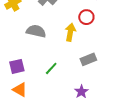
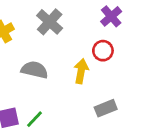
green line: (51, 68) -> (35, 119), moved

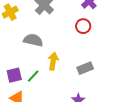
yellow arrow: (81, 71) -> (53, 61), moved

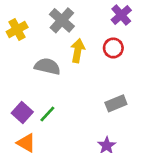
yellow arrow: (53, 61) -> (78, 51), moved
purple square: (14, 75) -> (22, 113), turned -35

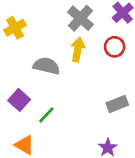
gray cross: (62, 20) -> (80, 18), moved
purple square: (22, 113) -> (19, 100), moved

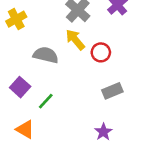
red circle: (115, 47) -> (101, 52), moved
yellow arrow: (78, 50) -> (75, 40), turned -50

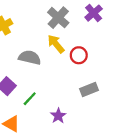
purple star: (103, 132) -> (58, 116), moved

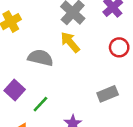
red circle: (79, 55) -> (119, 47), moved

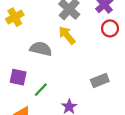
red circle: (119, 47) -> (110, 28), moved
purple square: (15, 90) -> (18, 77), turned -30

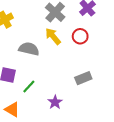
red circle: (110, 28) -> (80, 36), moved

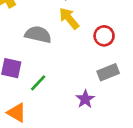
red circle: (80, 36) -> (104, 36), moved
purple star: (55, 102) -> (85, 99), moved

